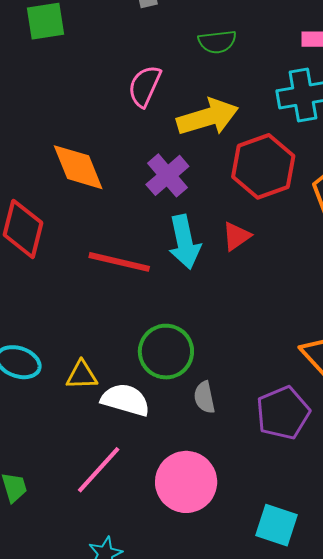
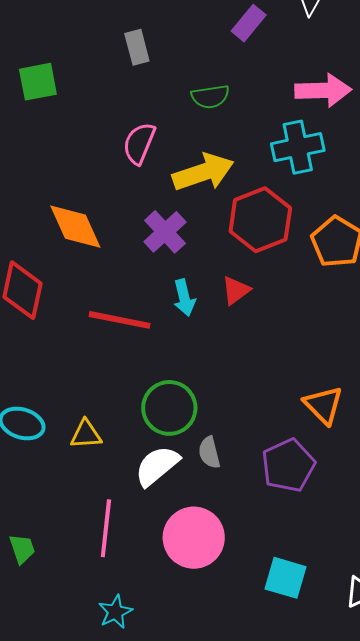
cyan arrow: (185, 242) -> (184, 298), size x0.7
white semicircle: (125, 400) -> (157, 466), moved, turned -54
pink line: (99, 470) -> (106, 528), turned -34

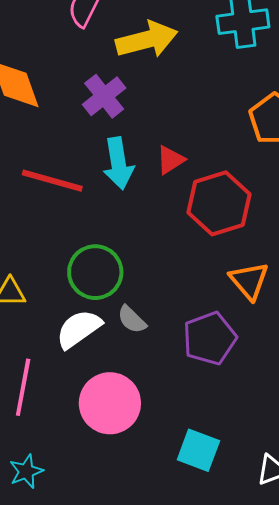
red hexagon: (260, 220) -> (219, 203), moved
cyan arrow: (184, 298) -> (118, 163), size x1.4
gray semicircle: (209, 452) -> (132, 319), turned -36

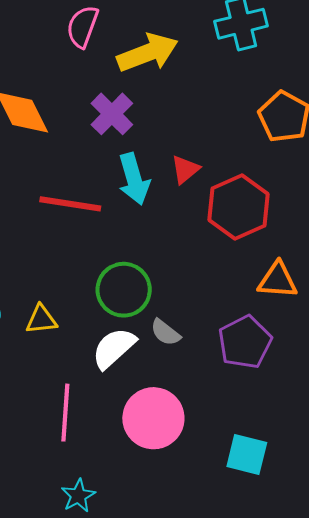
orange triangle: (249, 281) -> (278, 280), turned -39

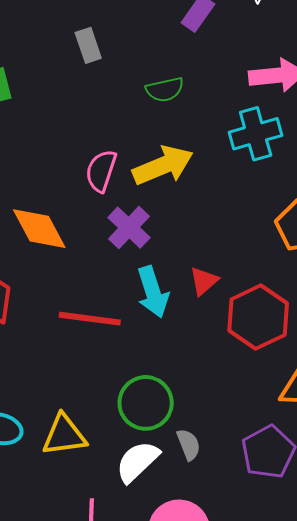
pink semicircle: (82, 27) -> (101, 171), moved
yellow triangle: (41, 320) -> (64, 435), size x1.4
gray semicircle: (165, 332) -> (189, 445), turned -148

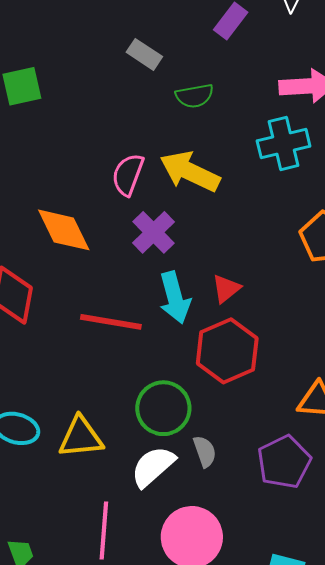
gray rectangle: (88, 45) -> (144, 54), moved, turned -40
yellow arrow: (163, 165) -> (190, 172), turned -134
red hexagon: (258, 317) -> (227, 351), moved

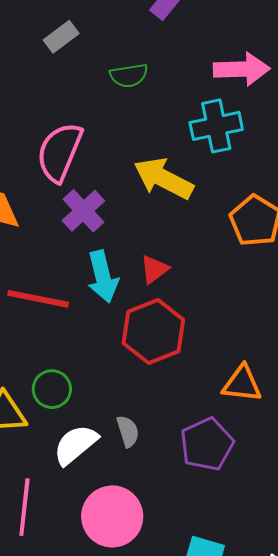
gray rectangle: (144, 54) -> (61, 37), moved, turned -72
yellow arrow: (190, 172) -> (164, 178), moved
pink semicircle: (128, 175) -> (60, 152), size x1.4
green circle: (163, 408) -> (52, 389), moved, size x0.7

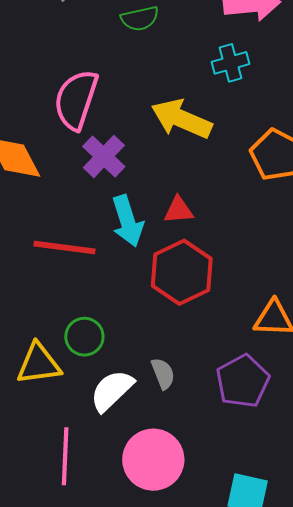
cyan cross: (216, 126) -> (231, 63), size x0.7
red triangle: (154, 269) -> (179, 210), turned 36

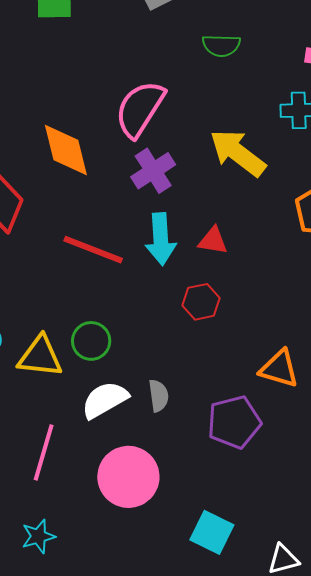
red hexagon: (182, 272) -> (201, 302), size x0.6

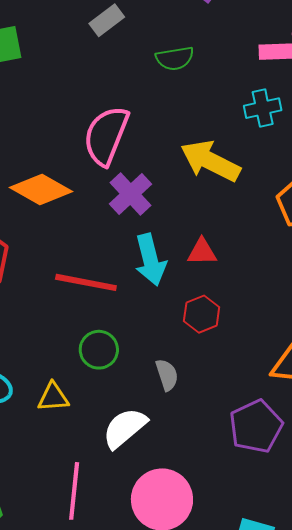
orange diamond: (66, 150) -> (41, 190), turned -36
green circle: (91, 341) -> (99, 350), moved
yellow triangle: (40, 356) -> (53, 397), size x0.7
gray semicircle: (159, 396) -> (167, 375), moved

